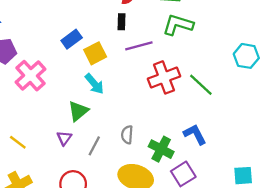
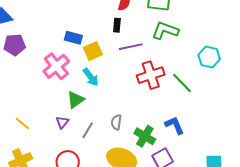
blue rectangle: (72, 39) -> (73, 38), turned 48
cyan hexagon: (246, 56) -> (209, 57), moved
pink cross: (30, 76) -> (56, 66), moved

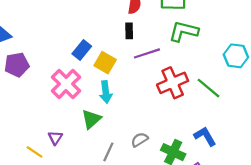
blue rectangle: (73, 38) -> (82, 50), turned -60
yellow square: (93, 51) -> (105, 63), turned -30
cyan arrow: (91, 77) -> (106, 92), turned 36
purple triangle: (62, 122) -> (55, 138), moved
gray semicircle: (116, 122) -> (140, 140), turned 56

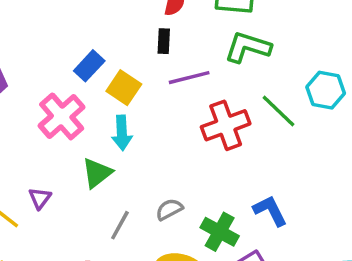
green line: (209, 88) -> (278, 111), moved

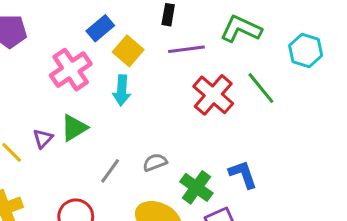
cyan hexagon: (326, 90) -> (306, 50), moved
red cross: (226, 125) -> (213, 95), turned -36
green triangle: (97, 173) -> (74, 128), moved

